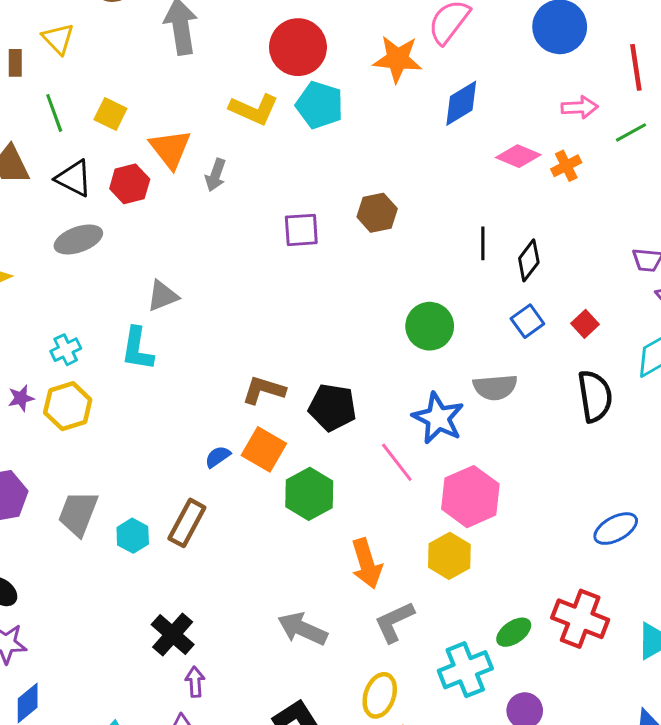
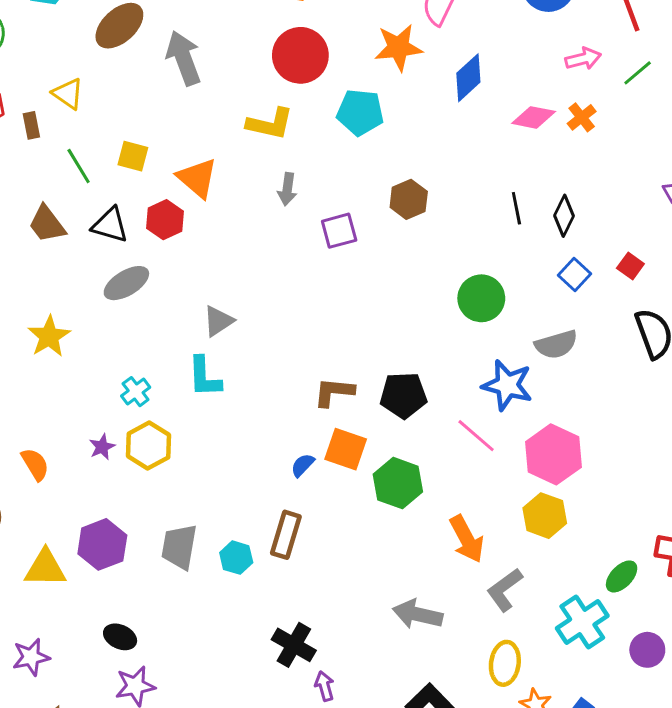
cyan pentagon: (320, 105) -> (360, 112), moved
gray arrow: (216, 175) -> (287, 189), moved

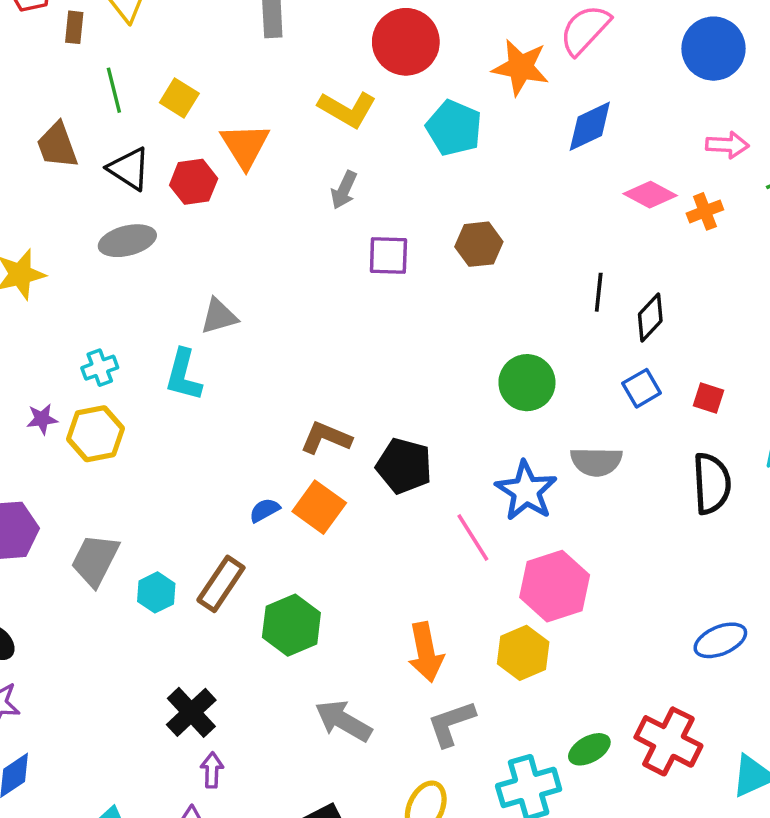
red square: (630, 266) -> (708, 398), turned -35
green hexagon: (398, 483) -> (291, 625), moved

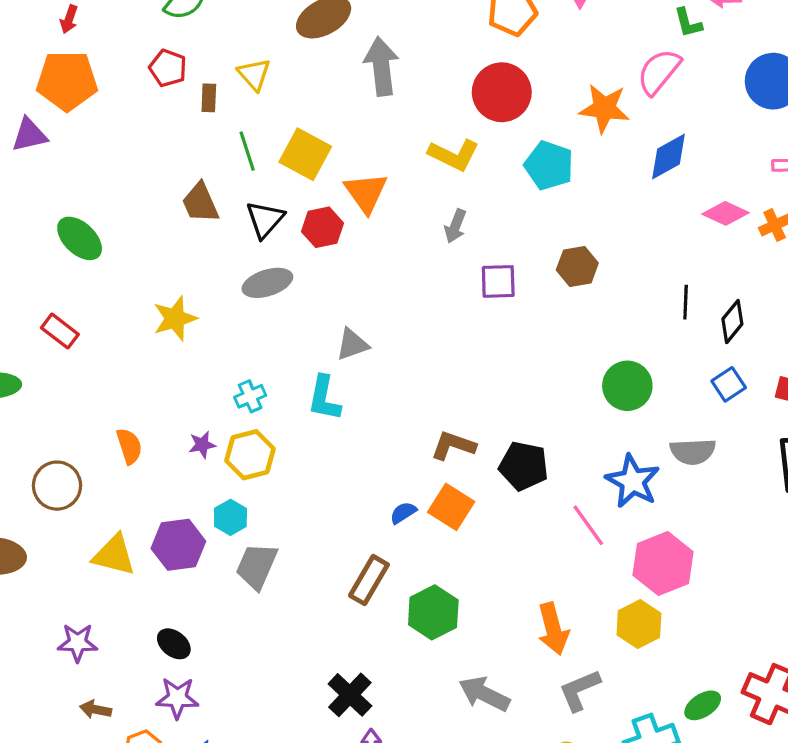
yellow square: (179, 98) -> (305, 154), size x1.5
black triangle: (129, 169) -> (265, 219), turned 42
cyan hexagon: (156, 592) -> (230, 517), moved

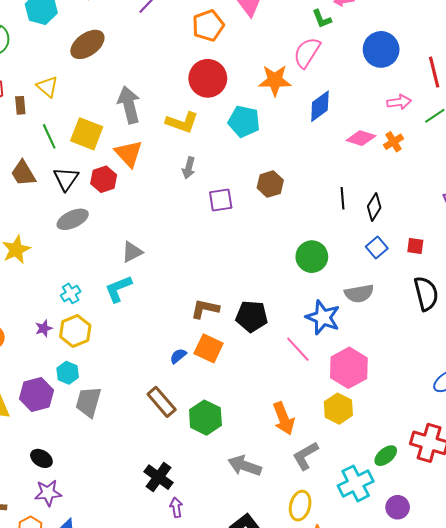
gray arrow: (381, 66) -> (129, 105), moved
cyan L-shape: (324, 398) -> (118, 289), turned 64
brown rectangle: (369, 580) -> (162, 402), turned -64

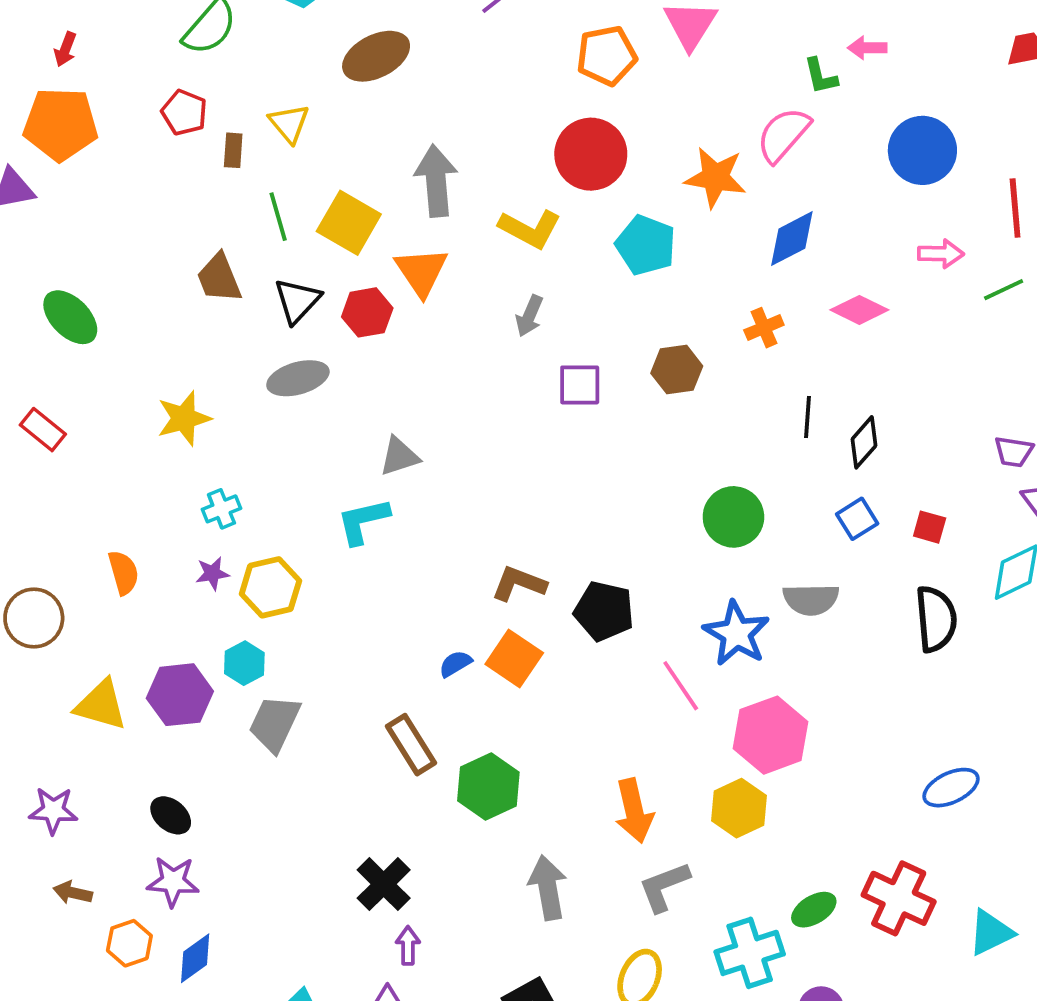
orange cross: (394, 142) -> (764, 328), moved
cyan cross: (71, 293) -> (221, 509), moved
gray arrow: (245, 466) -> (548, 888), turned 52

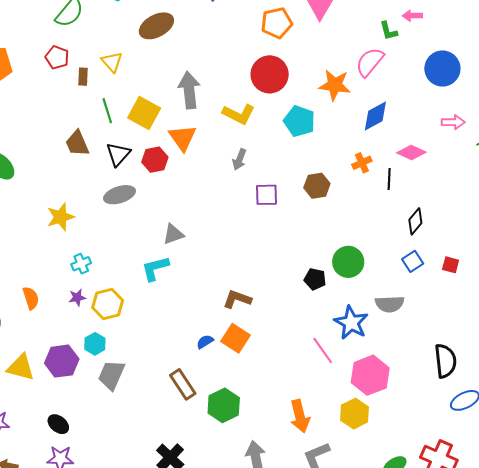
black line: (808, 417) -> (389, 179), moved
black pentagon: (604, 611) -> (315, 279), moved, size x0.7
black semicircle: (936, 619) -> (445, 361), moved

